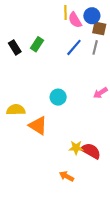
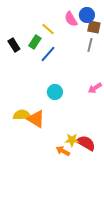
yellow line: (66, 13) -> (48, 29), moved, turned -48
blue line: (74, 47) -> (48, 54), moved
yellow semicircle: (16, 110) -> (22, 115), moved
orange arrow: (67, 176) -> (63, 151), moved

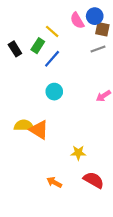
gray line: (90, 45) -> (98, 49), turned 56
cyan circle: (55, 92) -> (54, 92), moved
red semicircle: (86, 143) -> (94, 180), moved
orange arrow: (63, 151) -> (54, 182), moved

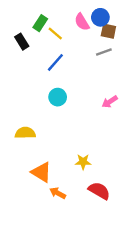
green rectangle: (38, 46) -> (40, 23), moved
black rectangle: (15, 49) -> (22, 42), moved
orange triangle: (39, 130) -> (41, 172), moved

